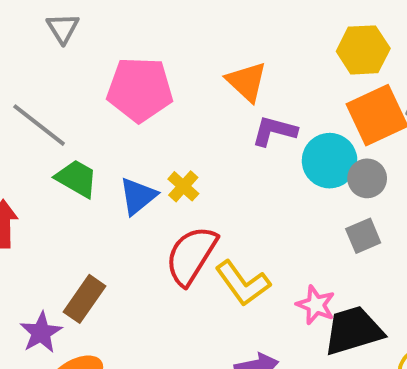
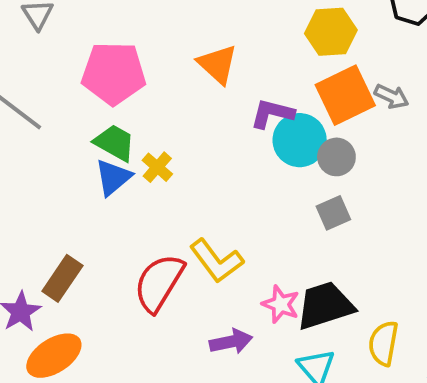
purple L-shape: (274, 131) -> (272, 114), moved
green trapezoid: (77, 178) -> (115, 143), moved
red semicircle: (191, 255) -> (159, 283), moved
pink star: (316, 305) -> (281, 304), moved

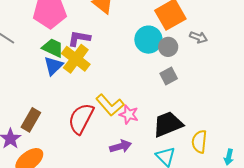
gray arrow: (392, 96) -> (198, 37), moved
purple L-shape: (272, 114) -> (79, 38), moved
yellow cross: (157, 167) -> (76, 59), size x1.8
pink star: (281, 304) -> (129, 114), moved

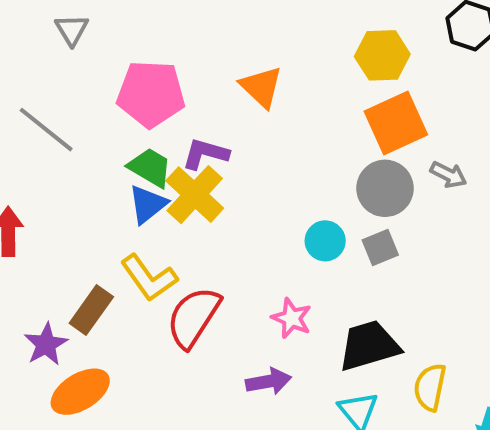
cyan circle: (148, 40) -> (325, 241), moved, size x0.7
gray circle: (168, 47) -> (385, 188), size x1.4
yellow L-shape: (110, 105) -> (149, 278), moved

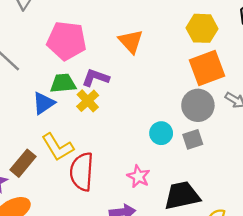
green trapezoid: (150, 167) -> (63, 83), turned -40
yellow cross: (195, 195) -> (88, 101), size x0.7
blue triangle: (148, 204) -> (43, 103), moved
red semicircle: (193, 317) -> (82, 172), turned -33

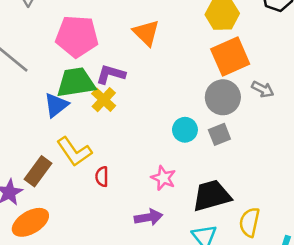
green trapezoid: (63, 83) -> (76, 82), size x1.4
red semicircle: (82, 172) -> (102, 177), size x0.5

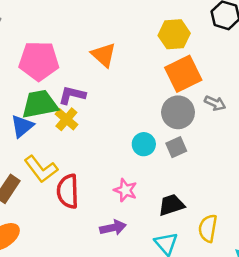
red semicircle: (102, 177) -> (68, 191), size x1.8
black trapezoid: (212, 196) -> (171, 205), size x0.7

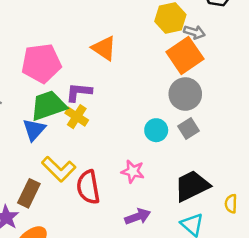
gray arrow: (215, 103) -> (194, 32), moved
pink star: (125, 190) -> (133, 171), moved
black trapezoid: (171, 205) -> (192, 186), size x1.4
yellow semicircle: (208, 228) -> (231, 204), size x0.7

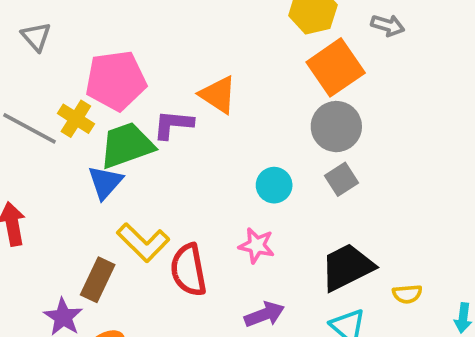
gray arrow: (194, 32) -> (388, 25), moved
orange triangle: (104, 48) -> (218, 95), moved
yellow cross: (77, 117) -> (76, 119), moved
cyan circle: (156, 130) -> (274, 185), moved
yellow semicircle: (231, 204) -> (407, 294), turned -96

